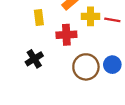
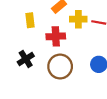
brown circle: (86, 67) -> (60, 67), moved

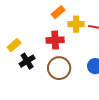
yellow rectangle: (30, 20) -> (14, 45), moved, turned 56

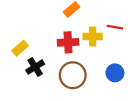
yellow cross: (76, 24) -> (93, 37), moved

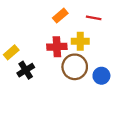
red line: (115, 27) -> (94, 18), moved
brown circle: (73, 75) -> (75, 67), moved

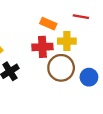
orange rectangle: (60, 16) -> (48, 24), moved, turned 64

